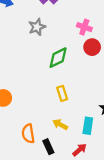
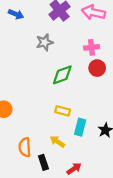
pink cross: (84, 27) -> (92, 47), turned -32
yellow rectangle: (62, 93) -> (63, 111), turned -64
cyan rectangle: (88, 126) -> (80, 127), moved

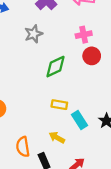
cyan rectangle: (80, 127) -> (80, 120), turned -42

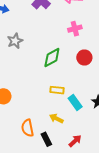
gray star: (34, 34) -> (15, 41), moved
red circle: (92, 56) -> (84, 57), moved

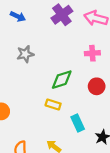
yellow rectangle: (57, 90) -> (53, 104), moved
cyan rectangle: (75, 102) -> (78, 123), moved

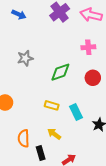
gray star: (25, 54) -> (25, 58), moved
yellow rectangle: (53, 104) -> (52, 105), moved

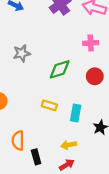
cyan rectangle: (76, 112) -> (76, 113), turned 35
yellow arrow: (54, 134) -> (69, 145), moved, turned -48

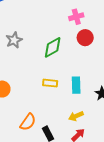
red circle: (95, 76) -> (85, 38), moved
orange semicircle: (18, 141) -> (28, 122), turned -132

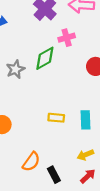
pink cross: (76, 17) -> (67, 38), moved
green diamond: (53, 47) -> (45, 58), moved

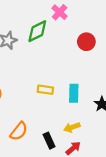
pink cross: (67, 38) -> (60, 12), turned -35
black rectangle: (54, 175) -> (49, 141), moved

